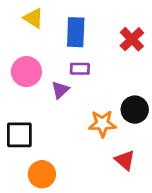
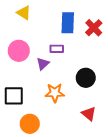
blue rectangle: (76, 32) -> (68, 23), moved
black circle: (135, 110) -> (86, 78), moved
orange star: (102, 124) -> (55, 93), moved

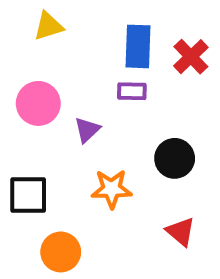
yellow triangle: (24, 13) -> (48, 26), turned -49
purple rectangle: (57, 49) -> (132, 91), moved

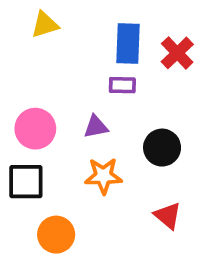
pink circle: (38, 103) -> (35, 129), moved
purple triangle: (87, 130) -> (96, 127), moved, turned 32

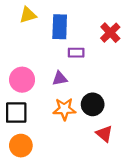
blue rectangle: (128, 44) -> (60, 27), moved
black circle: (162, 148) -> (93, 104), moved
orange circle: (56, 235) -> (21, 146), moved

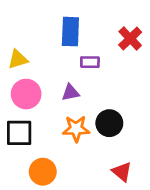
yellow triangle: (28, 15) -> (18, 59), moved
red triangle: (104, 134) -> (122, 172), moved
orange circle: (21, 146) -> (43, 172), moved

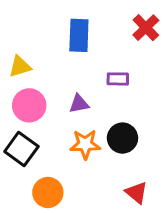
red cross: (130, 39) -> (146, 28), moved
purple rectangle: (90, 62) -> (118, 79), moved
black square: (19, 133) -> (21, 149), turned 36

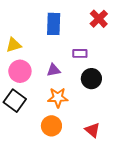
black circle: (122, 138) -> (91, 79), moved
orange circle: (48, 192) -> (51, 126), moved

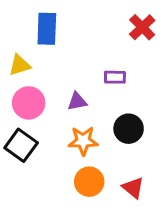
blue rectangle: (54, 24) -> (47, 29), moved
black circle: (91, 79) -> (129, 129), moved
orange circle: (51, 126) -> (89, 182), moved

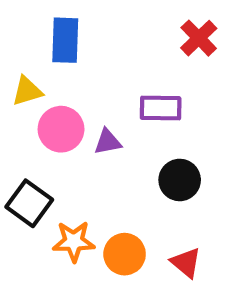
purple rectangle: (115, 77) -> (161, 108), size x1.4
pink circle: (29, 103) -> (61, 129), moved
orange star: (83, 141) -> (74, 241), moved

